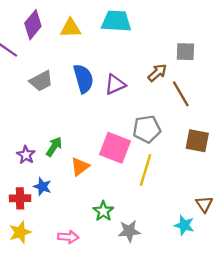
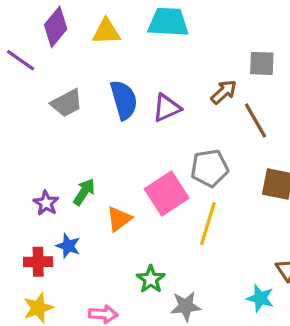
pink square: (115, 148) -> (167, 194), turned 36

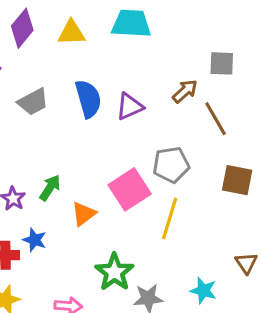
green star: (151, 279) -> (114, 272), size x1.4
cyan star: (260, 298) -> (203, 291), moved

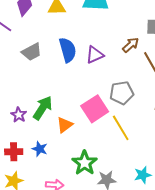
green arrow: (50, 188) -> (43, 108), size x1.4
yellow line: (170, 218) -> (121, 128), turned -48
blue star: (35, 240) -> (40, 149), moved
cyan star: (203, 291) -> (143, 175), turned -30

